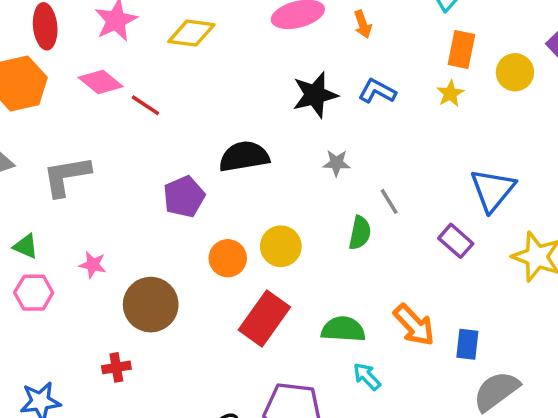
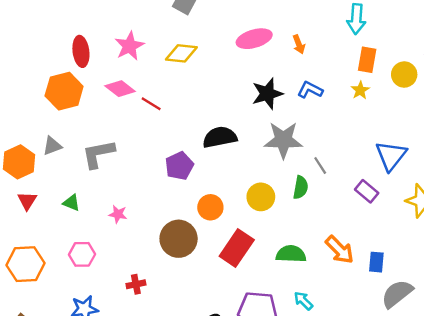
gray star: (336, 163) -> (283, 140), size x2.0
yellow circle: (281, 246) -> (261, 197), moved
pink hexagon: (34, 293) -> (82, 254), moved
brown circle: (151, 305) -> (179, 239), moved
cyan arrow: (367, 376) -> (303, 301), moved

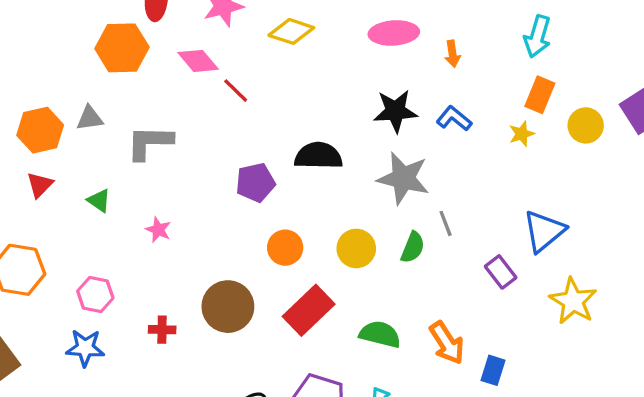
brown circle: (179, 239) -> (228, 307), moved
pink hexagon: (82, 254) -> (95, 295), moved

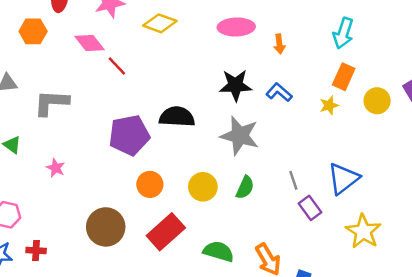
orange hexagon: (122, 48) -> (33, 31), size x0.7
purple pentagon: (255, 183) -> (129, 135), size x1.4
gray line: (446, 223) -> (293, 180), moved
red cross: (162, 330) -> (36, 250), moved

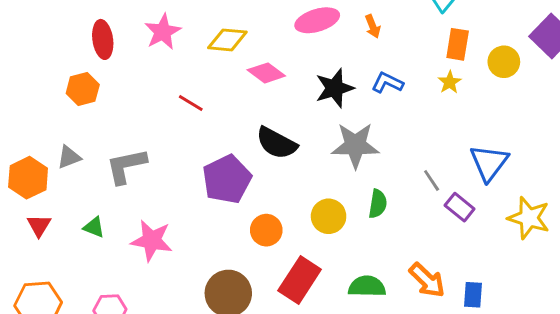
pink diamond: (90, 43) -> (266, 73), moved
black semicircle: (177, 117) -> (277, 143), turned -140
pink star: (56, 168) -> (152, 240), size x1.8

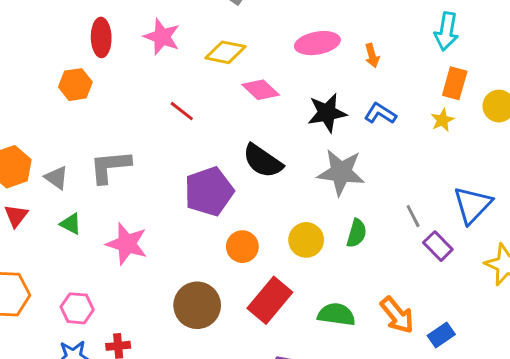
pink star: (163, 32) -> (162, 37), turned -30
gray triangle: (69, 157) -> (56, 178), moved, turned 50
blue rectangle: (473, 295) -> (441, 335), turned 45

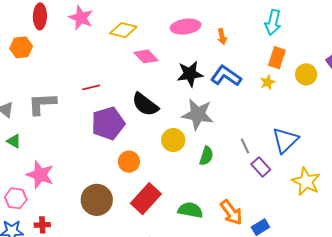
red line: (182, 111) -> (91, 87), moved, turned -54
blue L-shape: (380, 113) -> (226, 76), size x1.4
yellow circle: (306, 240) -> (173, 140), moved
pink star: (127, 244) -> (40, 175), moved

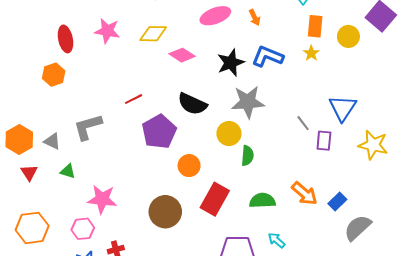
green semicircle: (206, 156) -> (247, 156), moved
purple rectangle: (261, 167) -> (324, 141), turned 60

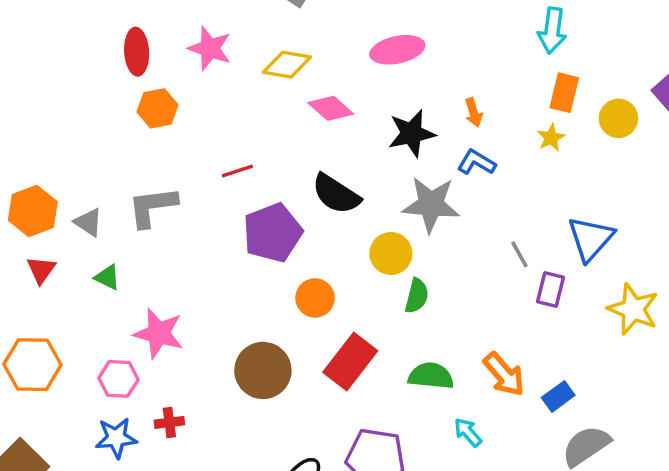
orange arrow: (255, 18) -> (474, 112), moved
blue L-shape: (268, 56) -> (476, 162), moved, size x0.7
orange hexagon: (54, 75) -> (157, 108), moved
cyan arrow: (277, 240) -> (468, 432), moved

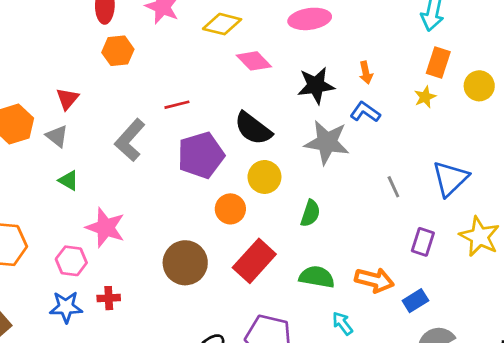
gray L-shape: (152, 207) -> (130, 140), moved, turned -45
yellow circle: (391, 253) -> (264, 177), moved
red triangle: (41, 270) -> (67, 99), moved
purple rectangle: (551, 289) -> (423, 242), moved
orange arrow: (504, 374) -> (374, 280), turned -39

